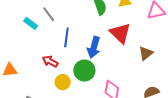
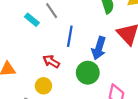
yellow circle: (63, 82) -> (43, 86), moved

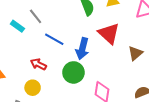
blue line: (70, 36) -> (54, 39), turned -66

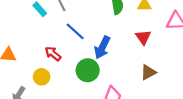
red triangle: (109, 33) -> (143, 37), moved, size x0.7
brown triangle: (135, 53) -> (148, 72), moved

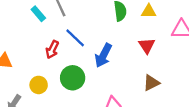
red arrow: (53, 54) -> (52, 49), moved, turned -105
green circle: (88, 70) -> (73, 78), moved

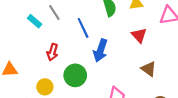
blue line: (75, 38) -> (83, 28), moved, turned 30
brown triangle: (151, 83) -> (149, 69), turned -49

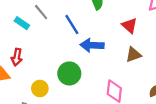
blue arrow: (100, 50) -> (92, 45), turned 80
red arrow: (52, 52) -> (17, 57), moved
brown triangle: (149, 69) -> (133, 55), moved, turned -49

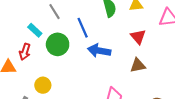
cyan rectangle: (22, 23) -> (35, 30), moved
green circle: (69, 73) -> (58, 44), moved

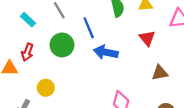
cyan rectangle: (35, 30) -> (28, 20), moved
brown triangle: (138, 65) -> (160, 73), moved

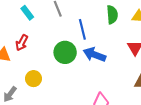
green circle: (62, 45) -> (65, 52), moved

